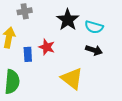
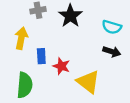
black star: (68, 20) -> (70, 16), moved
red star: (47, 47) -> (61, 66), moved

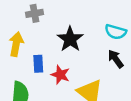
black star: (70, 16) -> (70, 39), moved
black arrow: (112, 52) -> (116, 59), turned -144

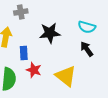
black star: (70, 39) -> (50, 33), turned 30
red star: (60, 75) -> (34, 70), moved

